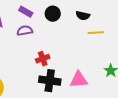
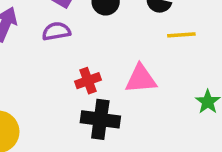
pink triangle: (79, 80) -> (141, 79), moved

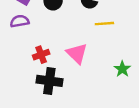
pink triangle: (141, 79) -> (77, 53), turned 50

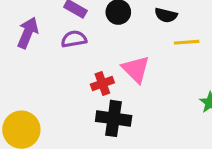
pink triangle: (77, 53) -> (136, 69), moved

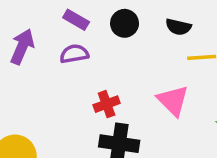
pink triangle: (136, 69) -> (173, 101), moved

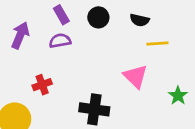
purple rectangle: (76, 20) -> (61, 15), turned 30
red cross: (107, 104) -> (42, 85), moved

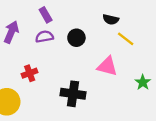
black circle: (98, 17) -> (76, 38), moved
yellow line: (157, 43) -> (126, 39), turned 42
pink triangle: (135, 76) -> (107, 66), turned -30

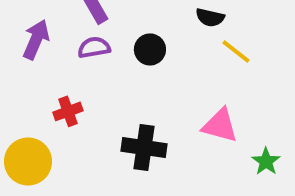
pink triangle: (107, 66) -> (220, 125), moved
green star: (143, 82) -> (266, 161), moved

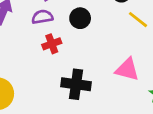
red cross: (68, 111) -> (52, 44), moved

